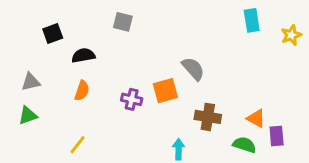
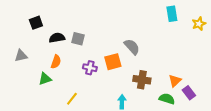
gray square: (123, 22) -> (78, 39), moved
green triangle: (28, 115) -> (45, 79), moved
orange triangle: (256, 118) -> (175, 81), turned 48
purple rectangle: (277, 136) -> (189, 93), turned -32
yellow line: (78, 145) -> (72, 99), moved

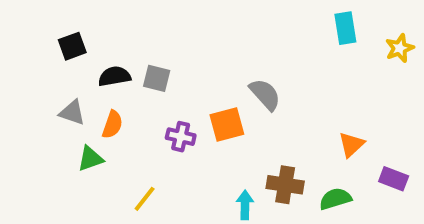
gray triangle: (21, 56) -> (72, 112), moved, turned 32
brown cross: (142, 80) -> (285, 185), moved
orange triangle: (175, 81) -> (351, 145), moved
purple rectangle: (189, 93) -> (394, 179), moved, turned -32
green semicircle: (167, 99) -> (335, 199), turned -35

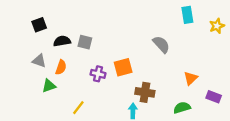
gray semicircle: (265, 94) -> (161, 44), moved
brown cross: (285, 185) -> (145, 92), moved

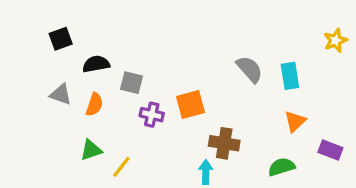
cyan rectangle: (187, 15) -> (290, 76), moved
gray square: (85, 42) -> (131, 83), moved
green triangle: (49, 86) -> (91, 150), moved

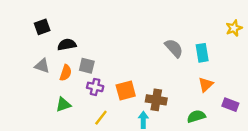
gray square: (131, 83) -> (87, 66), moved
orange square: (190, 105) -> (126, 90), moved
purple cross: (152, 115) -> (95, 87), moved
yellow line: (121, 167) -> (101, 118), moved

